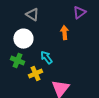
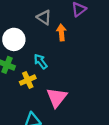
gray triangle: (32, 15) -> (44, 17), moved

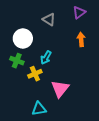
orange arrow: (61, 32) -> (81, 40), moved
cyan arrow: (41, 61) -> (46, 58), turned -112

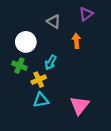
orange arrow: (81, 40) -> (76, 41), moved
pink triangle: (60, 89) -> (80, 105), moved
cyan triangle: (39, 109) -> (41, 100), moved

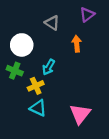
cyan triangle: (41, 100) -> (38, 108), turned 35

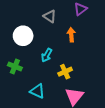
green cross: (15, 71) -> (15, 67), moved
yellow cross: (36, 86) -> (65, 72), moved

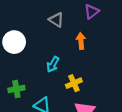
white circle: (23, 36) -> (14, 42), moved
green cross: (15, 67) -> (16, 89), moved, turned -32

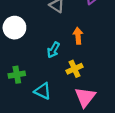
orange arrow: (81, 41) -> (78, 36), moved

